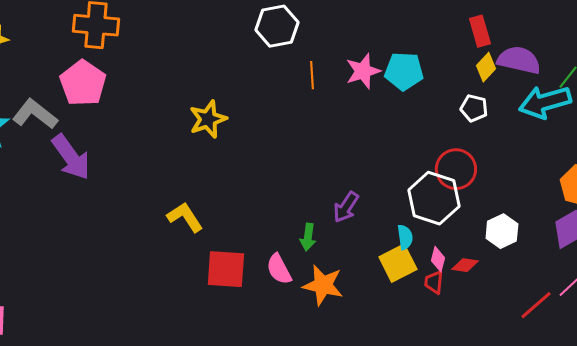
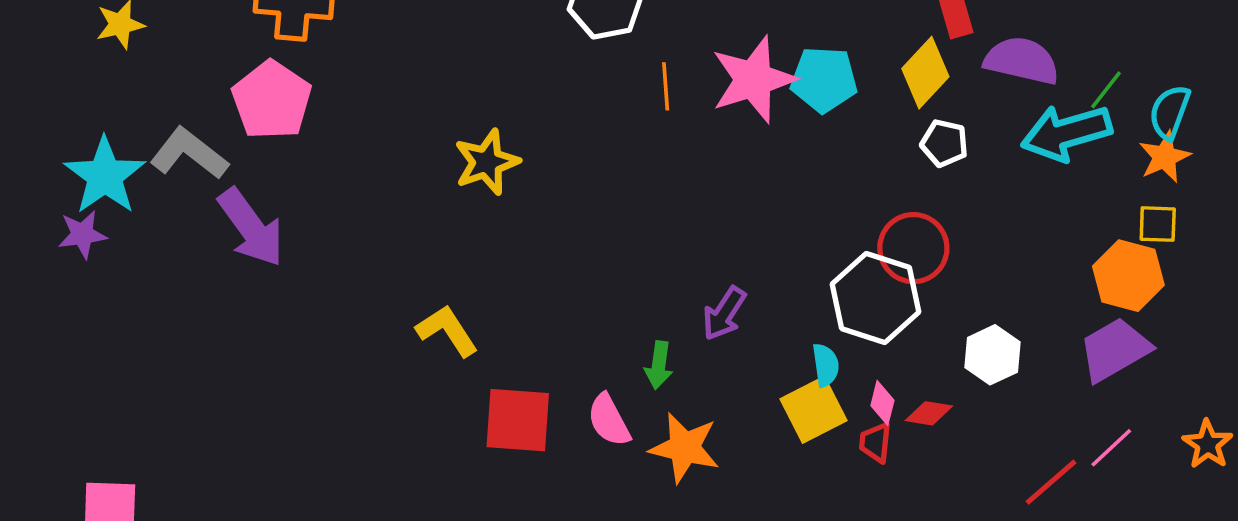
yellow diamond: (486, 67) -> (925, 73), moved, size x1.4
pink star: (363, 71) -> (753, 80), size x1.4

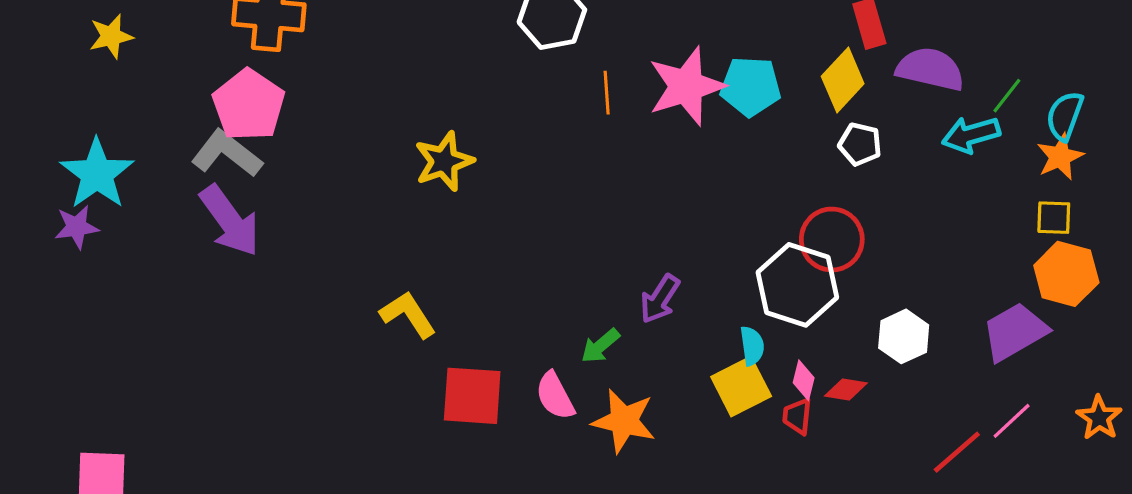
cyan arrow: (1066, 133) -> (971, 135), size x0.7
gray L-shape: (189, 153) -> (227, 154), moved
orange hexagon: (1128, 276) -> (1066, 274), moved
green arrow: (659, 365) -> (600, 346), turned 42

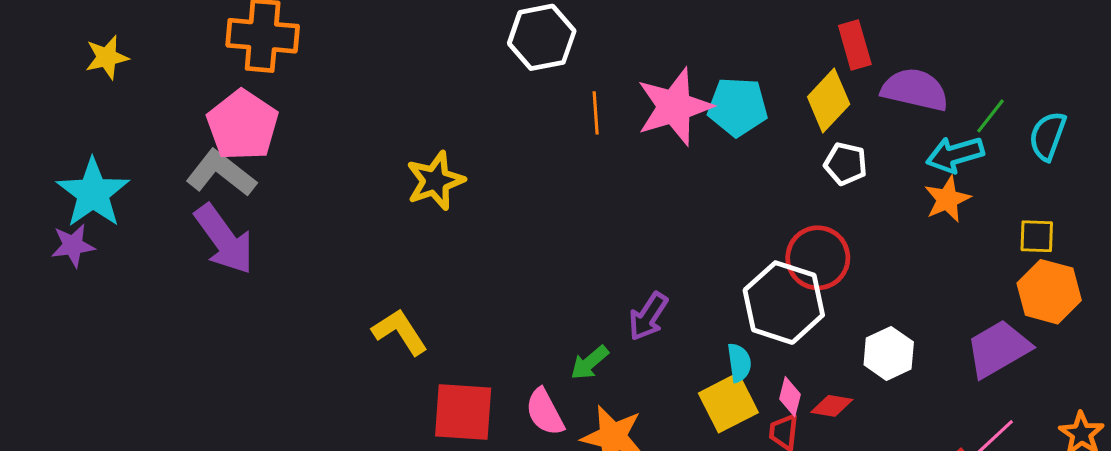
orange star: (1060, 157) -> (947, 199), moved

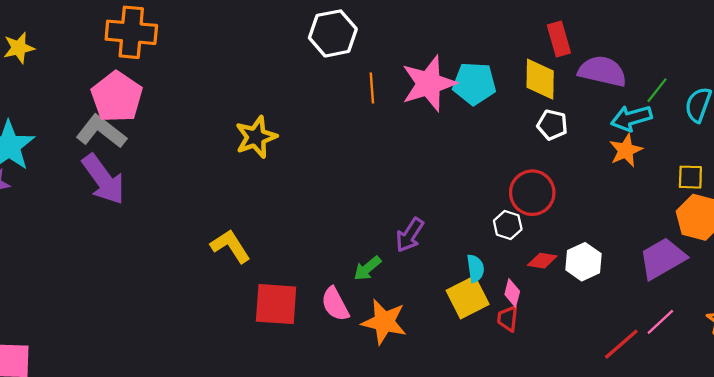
yellow diamond: (829, 101) -> (540, 79), turned -42
white hexagon: (784, 303) -> (508, 225), size x0.5
red diamond: (832, 406) -> (542, 261), moved

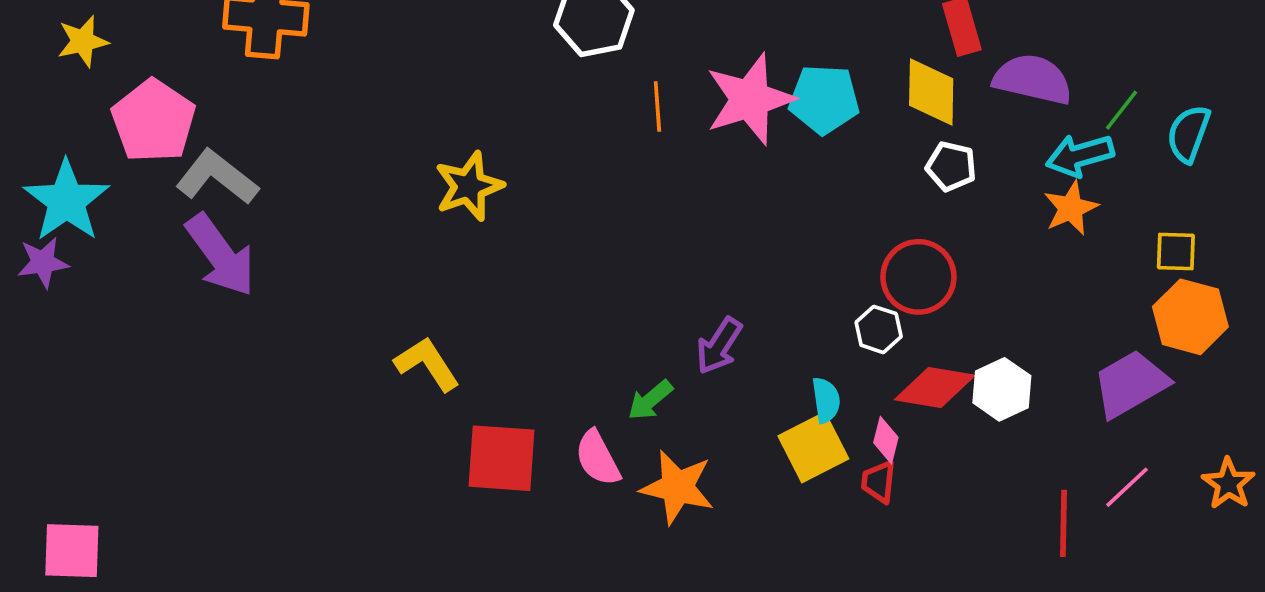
pink pentagon: (117, 97) -> (153, 121), moved
red diamond: (542, 261) -> (935, 387), size x1.6
red line: (621, 344) -> (1063, 523), turned -48

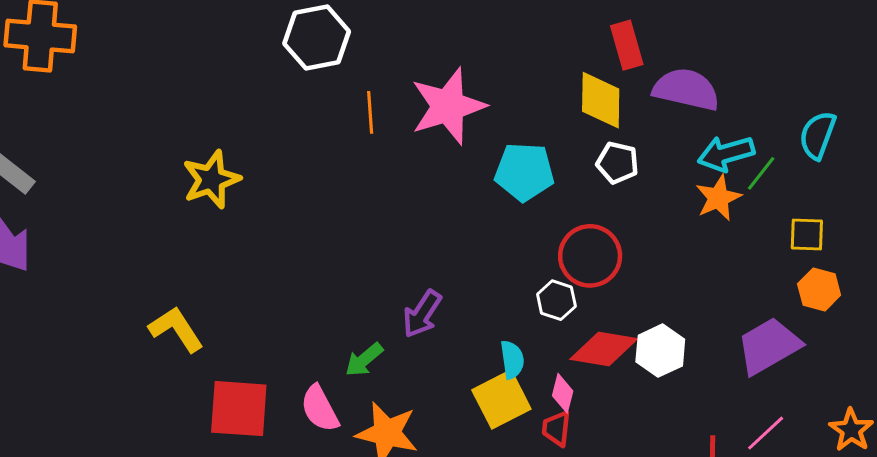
cyan pentagon: (824, 99) -> (524, 172), moved
green line: (1122, 110) -> (761, 173), moved
orange hexagon: (1190, 317) -> (819, 289), size x0.7

